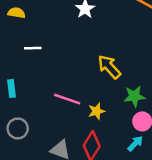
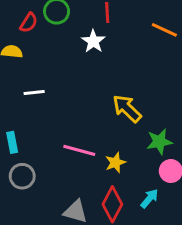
gray circle: (18, 128) -> (22, 176), moved
cyan arrow: (135, 144) -> (149, 199), moved

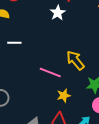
pink line: (79, 150) -> (50, 72), moved

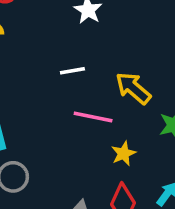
white line: (14, 43) -> (72, 71), moved

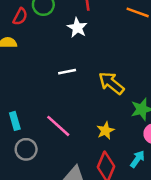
pink line: (93, 117) -> (58, 126), moved, turned 32

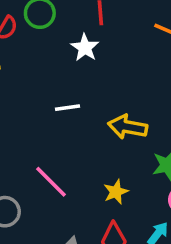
yellow arrow: (111, 83) -> (128, 127), turned -32

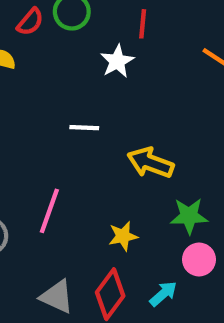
pink line: (51, 182) -> (49, 211), turned 54

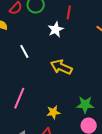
white line: (84, 128) -> (24, 51), moved, turned 56
yellow arrow: (150, 163) -> (61, 67), moved

